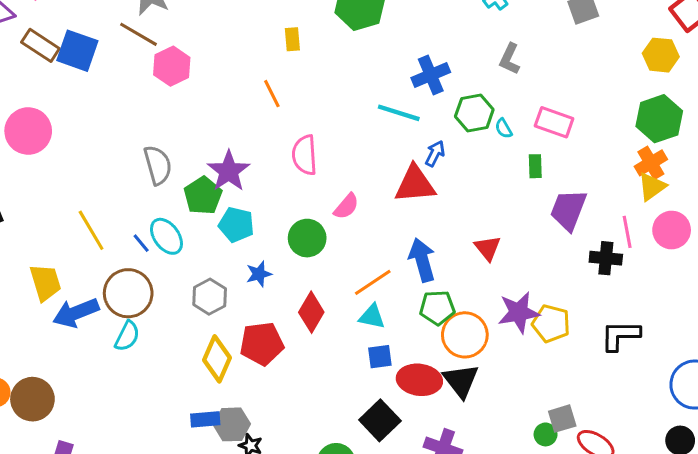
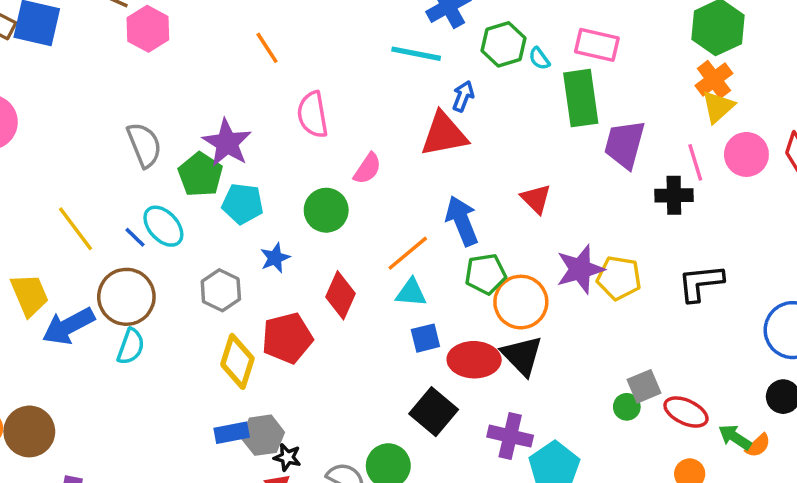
green rectangle: (535, 166) -> (581, 98), size x2.0

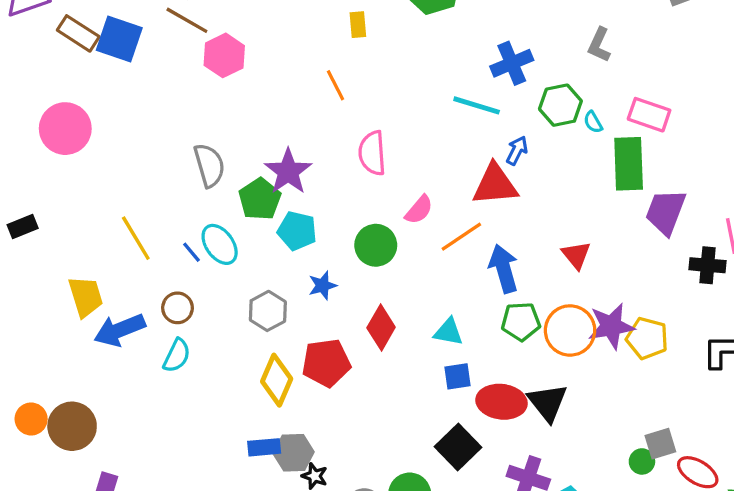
orange line: (408, 253) -> (461, 237), moved
brown circle: (126, 297) -> (177, 308), size x0.6
orange circle: (521, 302) -> (570, 330), moved

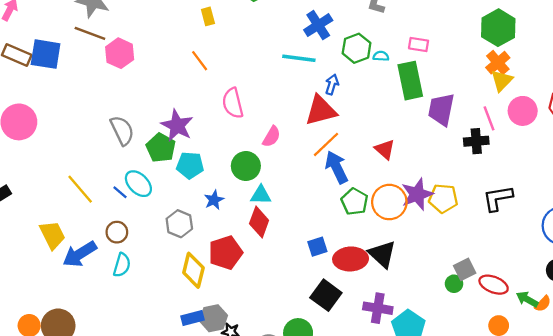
pink rectangle: (649, 115) -> (419, 45), size x0.7
cyan semicircle: (593, 122) -> (381, 56), turned 133
orange line: (461, 237) -> (326, 144), moved
green pentagon: (521, 321) -> (354, 202), turned -30
cyan triangle: (448, 332) -> (261, 195), moved

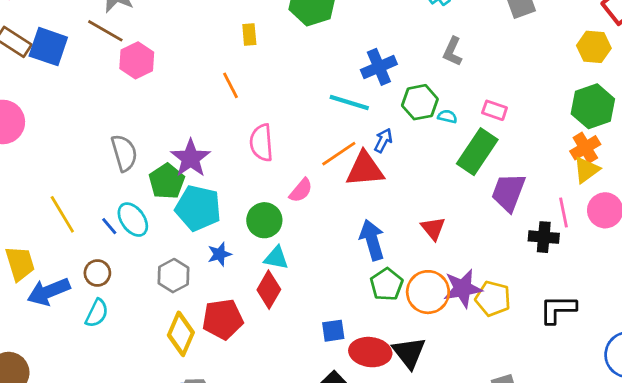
green rectangle: (410, 81) -> (477, 152), turned 36
orange line: (326, 144) -> (339, 154), moved
cyan pentagon: (190, 165) -> (198, 208), size x1.4

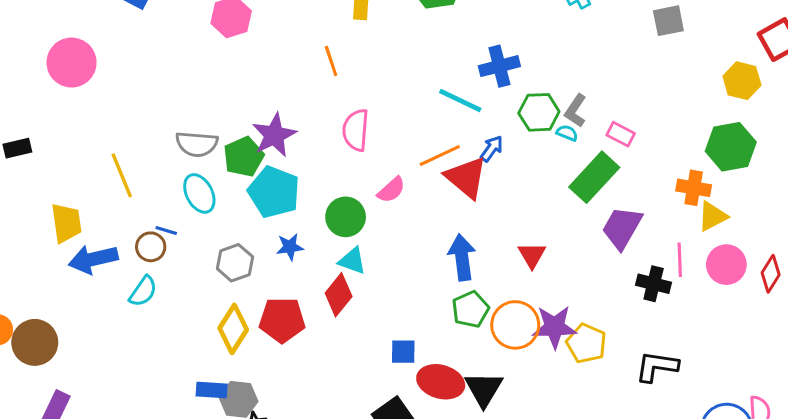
gray L-shape: (453, 52) -> (576, 111), moved
orange cross: (585, 148) -> (694, 188), moved, turned 32
gray semicircle: (124, 153) -> (197, 144), moved, turned 102
red triangle: (365, 169) -> (466, 177), turned 36
blue line: (109, 226) -> (166, 230), moved, turned -42

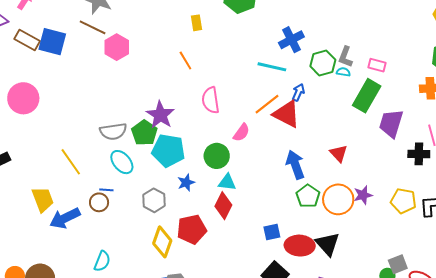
cyan semicircle: (143, 291) -> (102, 261), moved
purple star: (554, 327) -> (363, 195), size x0.7
yellow pentagon: (586, 343) -> (403, 201), moved

